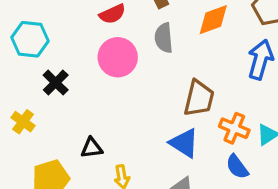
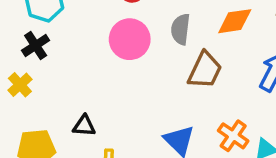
black cross: (56, 83) -> (36, 45), moved
brown trapezoid: (199, 98) -> (205, 70), moved

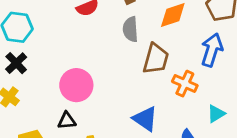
pink circle: (130, 39) -> (76, 85), moved
orange cross: (233, 136) -> (185, 84), moved

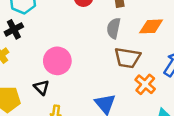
brown trapezoid: (156, 59) -> (127, 58), turned 68
black triangle: (67, 121) -> (42, 87), turned 35

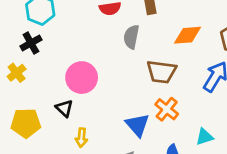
gray semicircle: (114, 28) -> (131, 37), moved
orange cross: (145, 84) -> (167, 109), moved

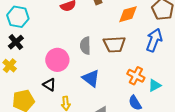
gray semicircle: (131, 37) -> (85, 46), moved
orange cross: (167, 109) -> (136, 76), moved
blue triangle: (138, 125) -> (91, 78), moved

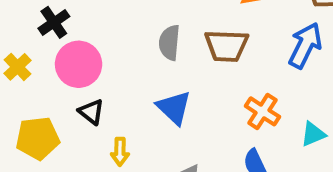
black cross: (16, 42) -> (54, 22), moved
pink circle: (57, 60) -> (79, 64), moved
cyan triangle: (155, 85) -> (313, 134), moved

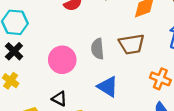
black cross: (54, 22) -> (14, 51), moved
pink circle: (79, 64) -> (62, 60), moved

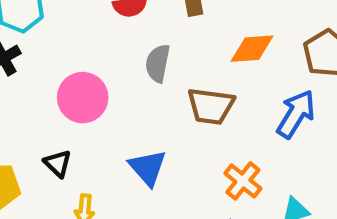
gray semicircle: (98, 49) -> (158, 63), moved

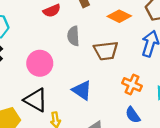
orange diamond: (252, 49) -> (119, 16), turned 45
black triangle: (58, 164) -> (36, 100), size x1.6

